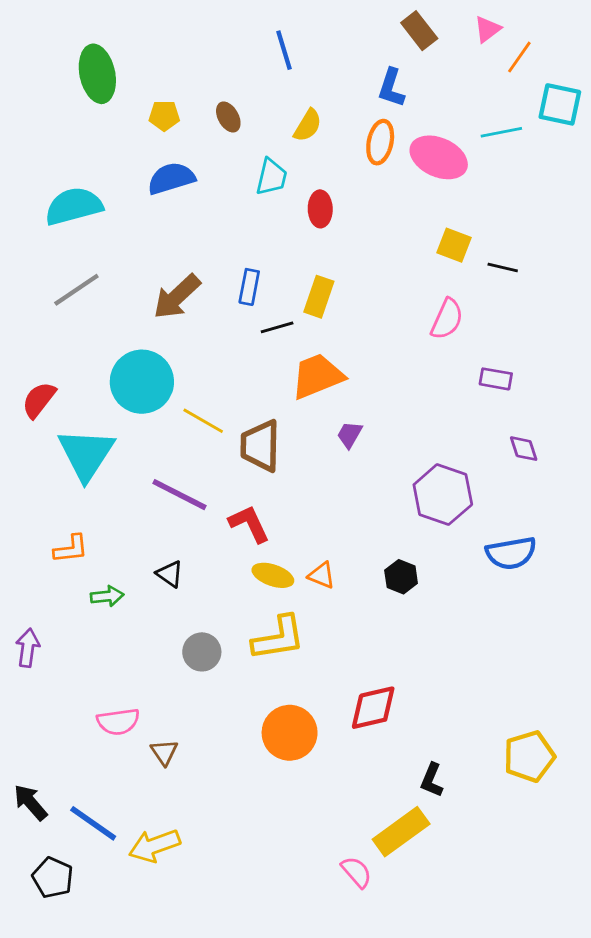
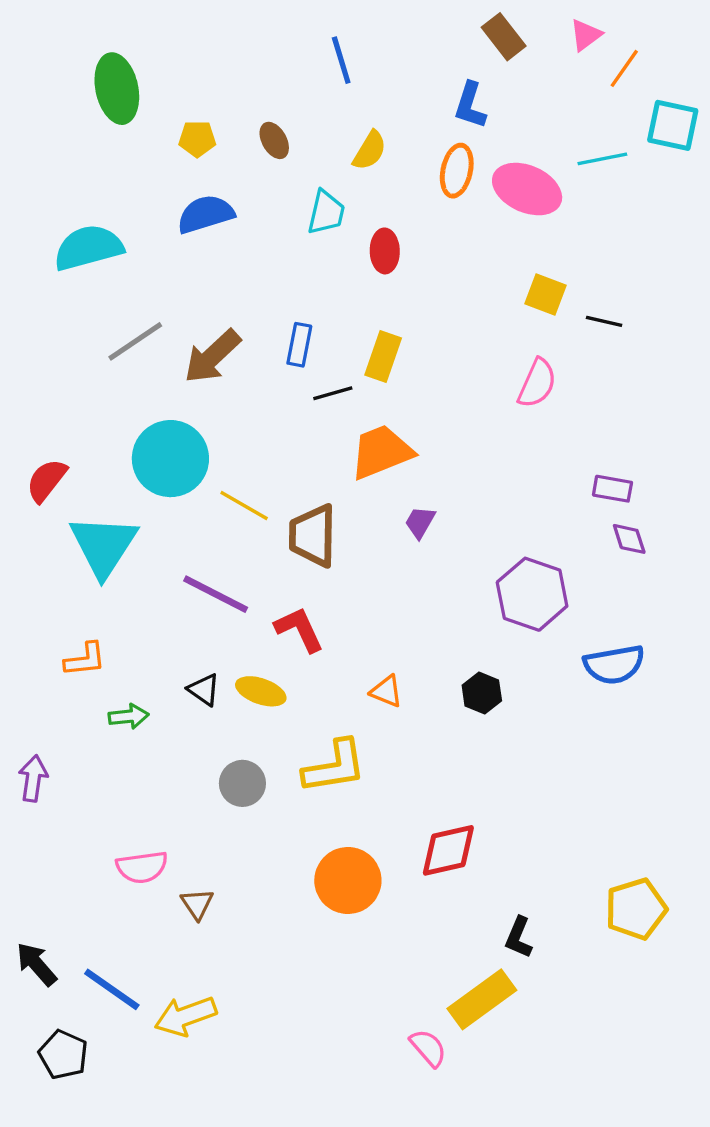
gray line: (76, 290) -> (135, 341), moved
purple rectangle: (496, 379) -> (612, 489), moved
yellow ellipse: (273, 575) -> (261, 691), moved

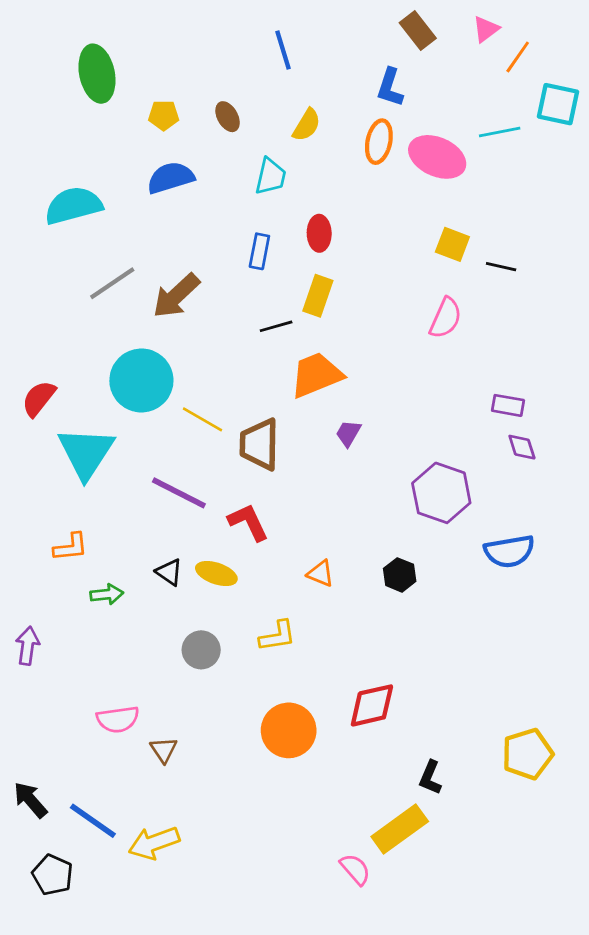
red ellipse: (385, 251) -> (319, 233), moved
blue rectangle: (299, 345) -> (259, 251), moved
yellow L-shape: (335, 767) -> (278, 636), size x0.7

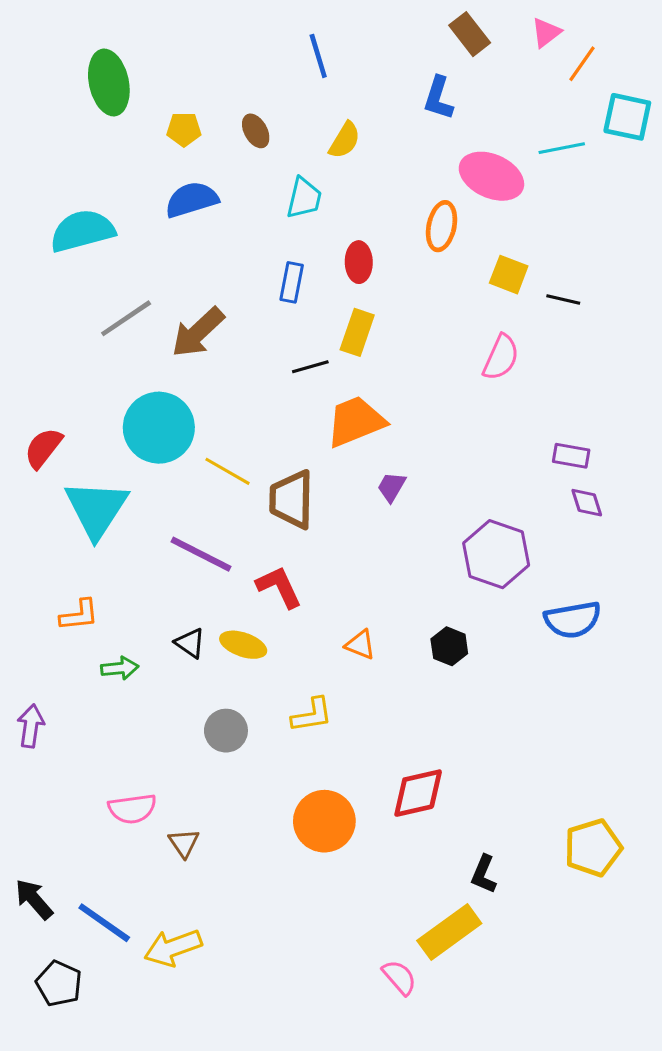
orange ellipse: (379, 142) -> (442, 226), moved

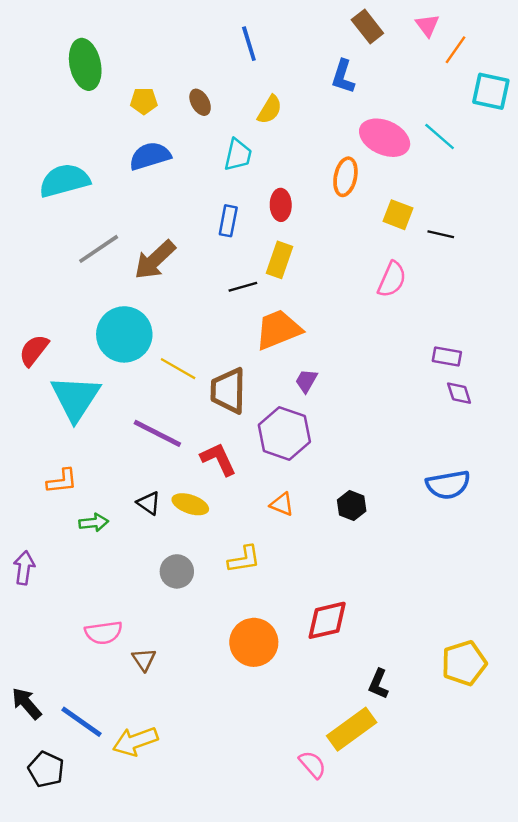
pink triangle: (546, 33) -> (427, 25), turned -30
cyan line: (562, 148) -> (440, 136), moved, turned 52
purple hexagon: (496, 554) -> (284, 433), moved

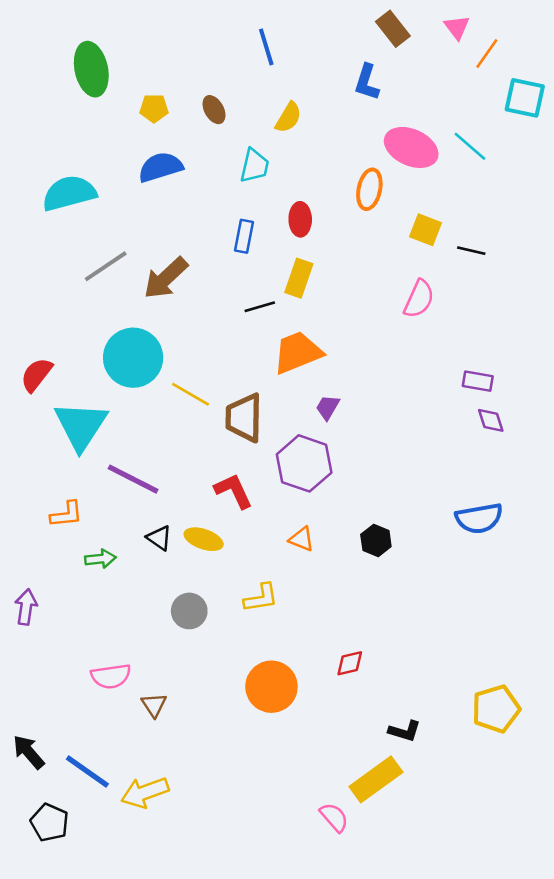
purple line: (157, 433) -> (133, 479), moved
red diamond: (327, 620) -> (350, 663), size x0.6
black L-shape: (378, 684) -> (405, 731), turned -96

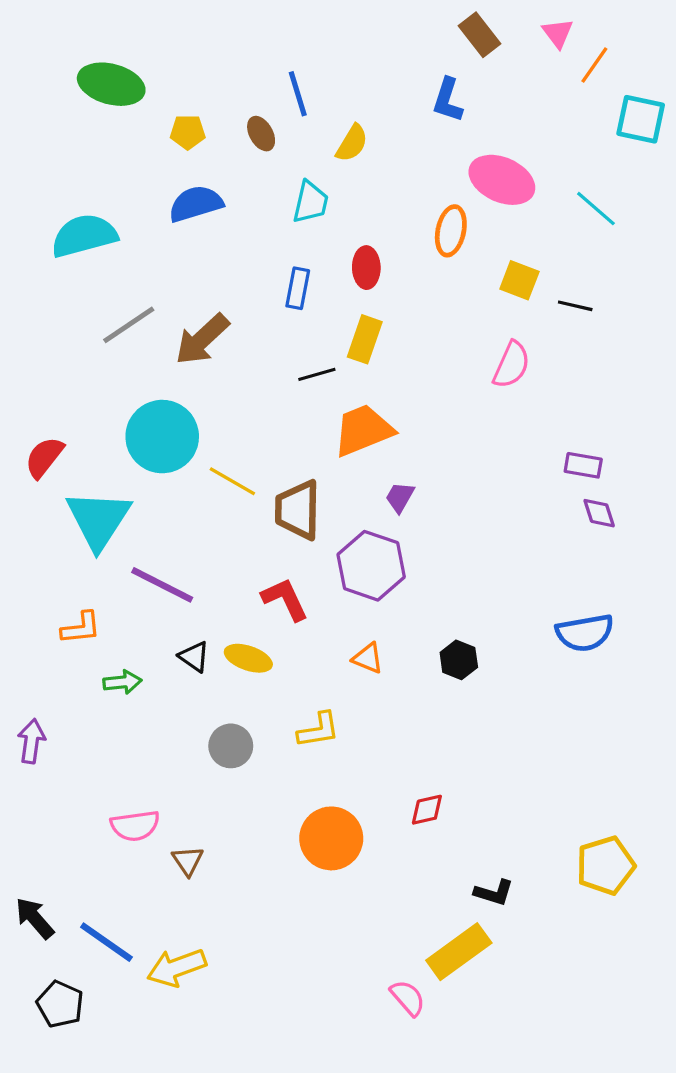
blue line: (266, 47) -> (298, 94), moved
green ellipse: (91, 69) -> (111, 84), turned -63
cyan line: (470, 146) -> (596, 209), moved

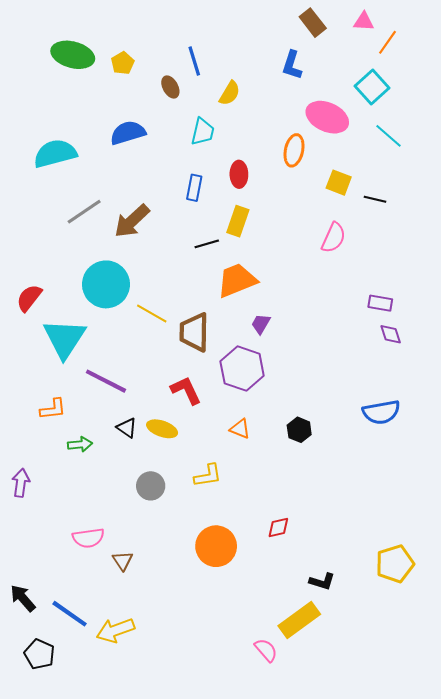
pink triangle: (558, 33) -> (364, 22), turned -50
cyan square: (641, 119) -> (372, 87), moved, turned 36
yellow pentagon: (188, 132) -> (123, 63), moved, turned -30

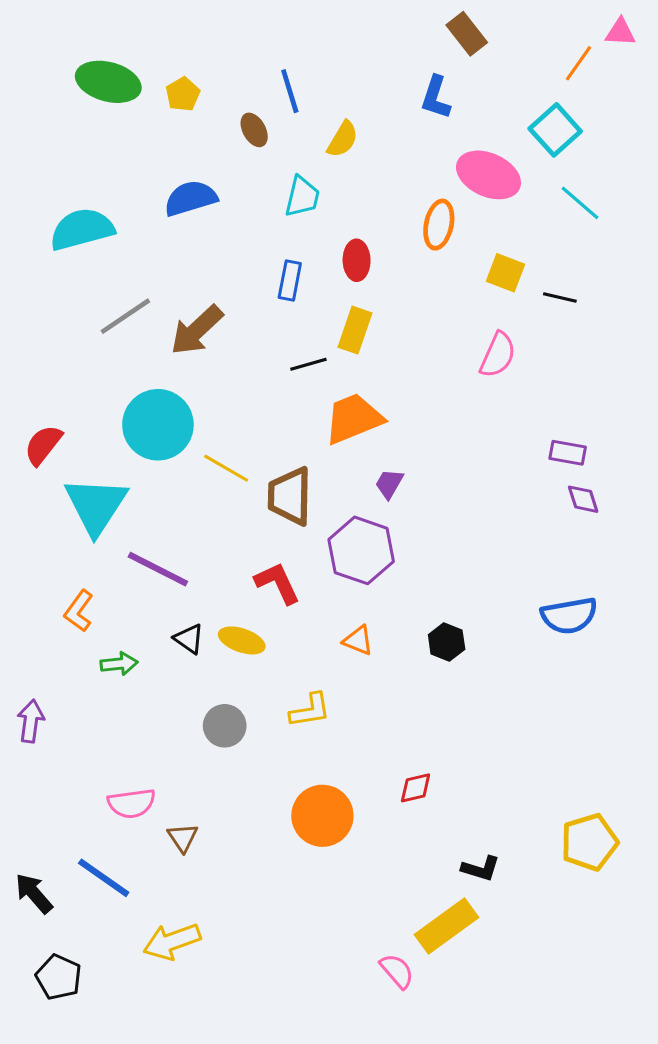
pink triangle: (364, 22) -> (620, 32), moved
orange L-shape: (53, 409) -> (79, 611), turned 132
blue line: (70, 614) -> (104, 878), moved

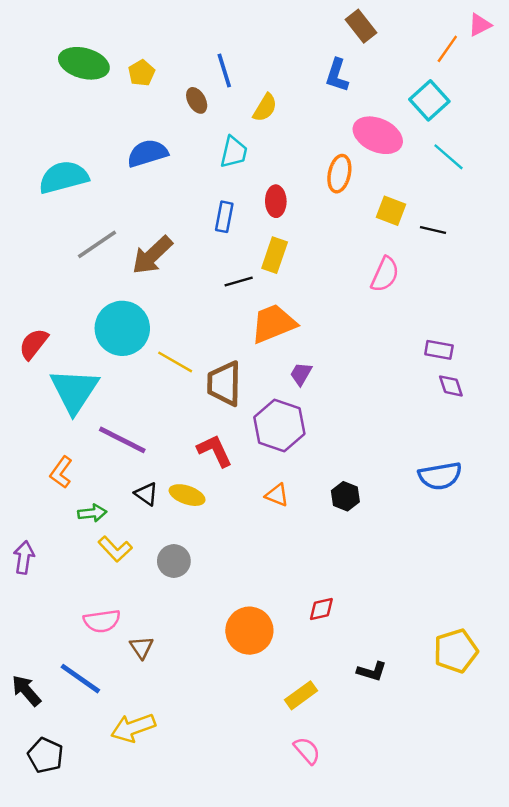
pink triangle: (620, 32) -> (480, 25), turned -30
yellow L-shape: (310, 710) -> (115, 549), moved, turned 56
yellow rectangle: (447, 926) -> (301, 695), moved, size x0.7

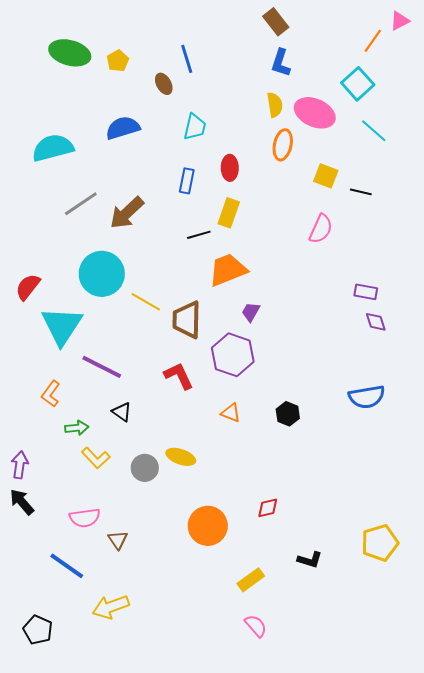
brown rectangle: (361, 26) -> (276, 22), moved
yellow semicircle: (265, 108) -> (275, 105), moved, turned -40
yellow ellipse: (187, 495) -> (181, 457), moved
black arrow: (26, 691) -> (22, 502), moved

